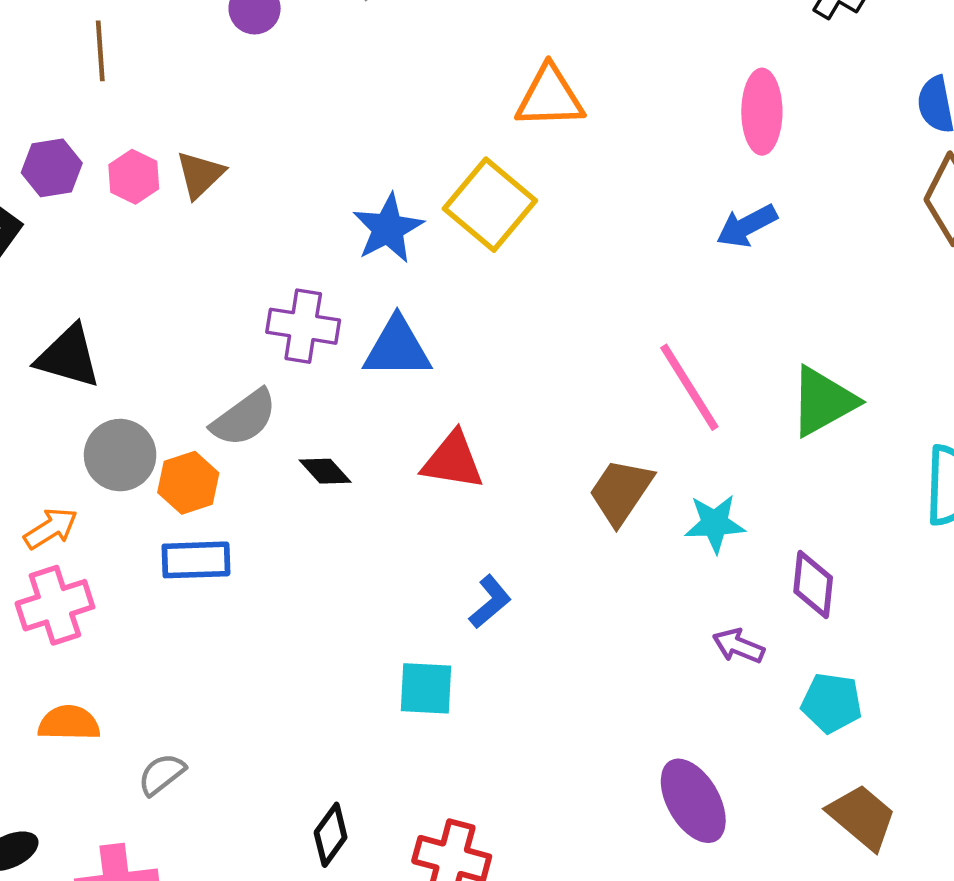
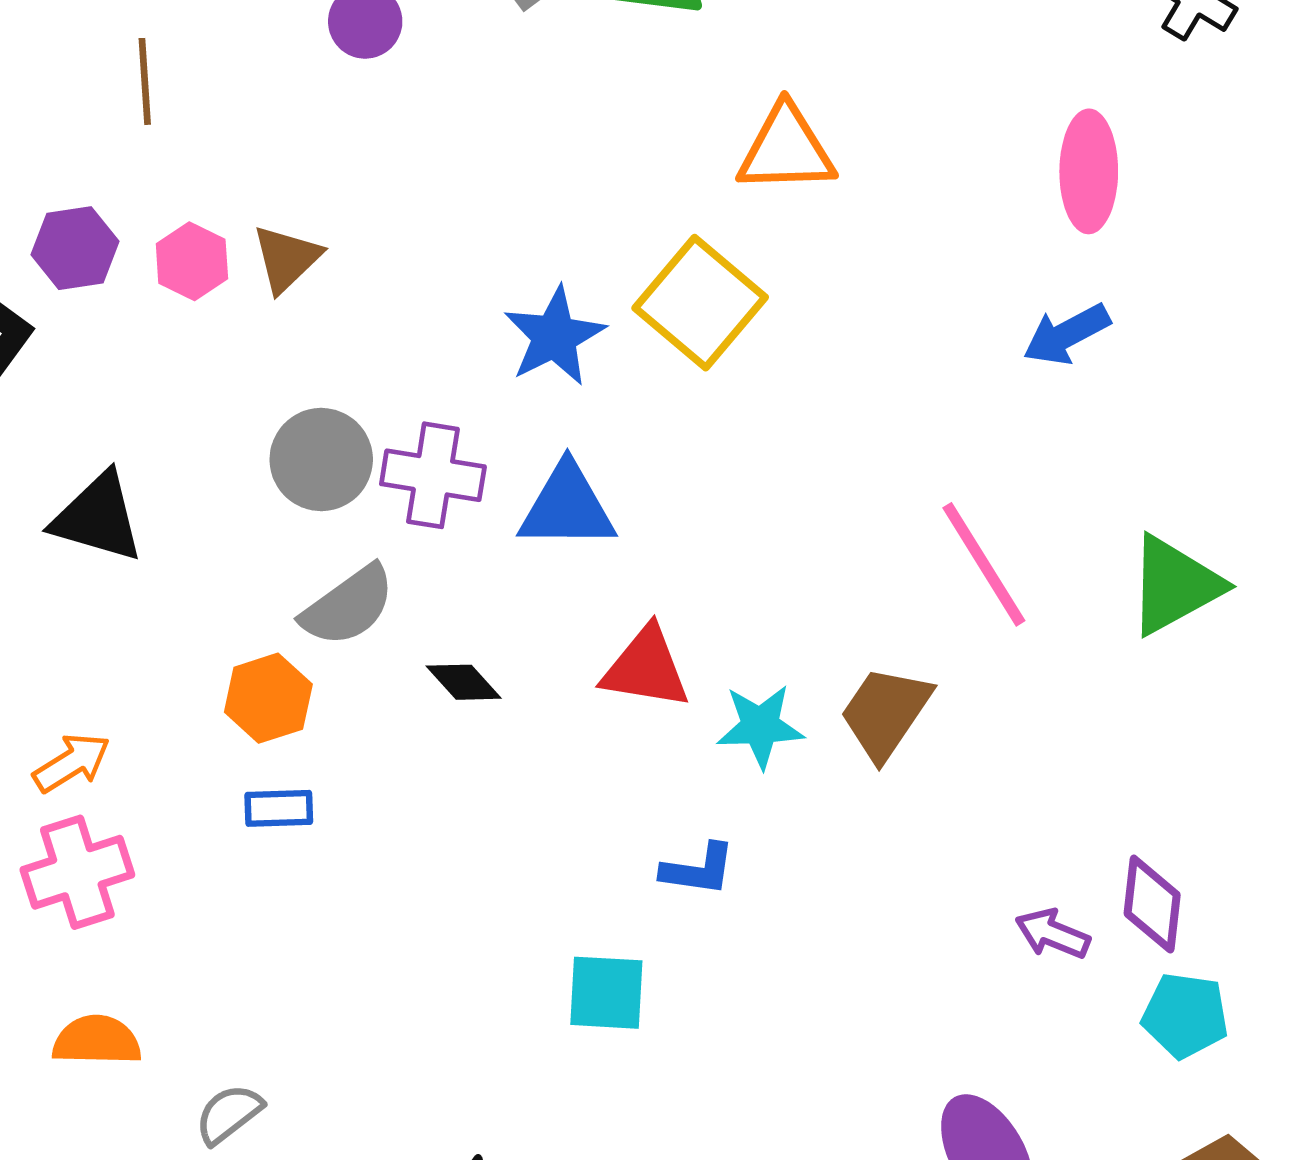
gray circle: (120, 455) -> (321, 460), moved
cyan star: (715, 524) -> (760, 726), moved
blue rectangle: (196, 560) -> (279, 808), size x0.7
purple diamond: (813, 585) -> (1152, 904), moved
blue L-shape: (490, 602) -> (698, 869), turned 48

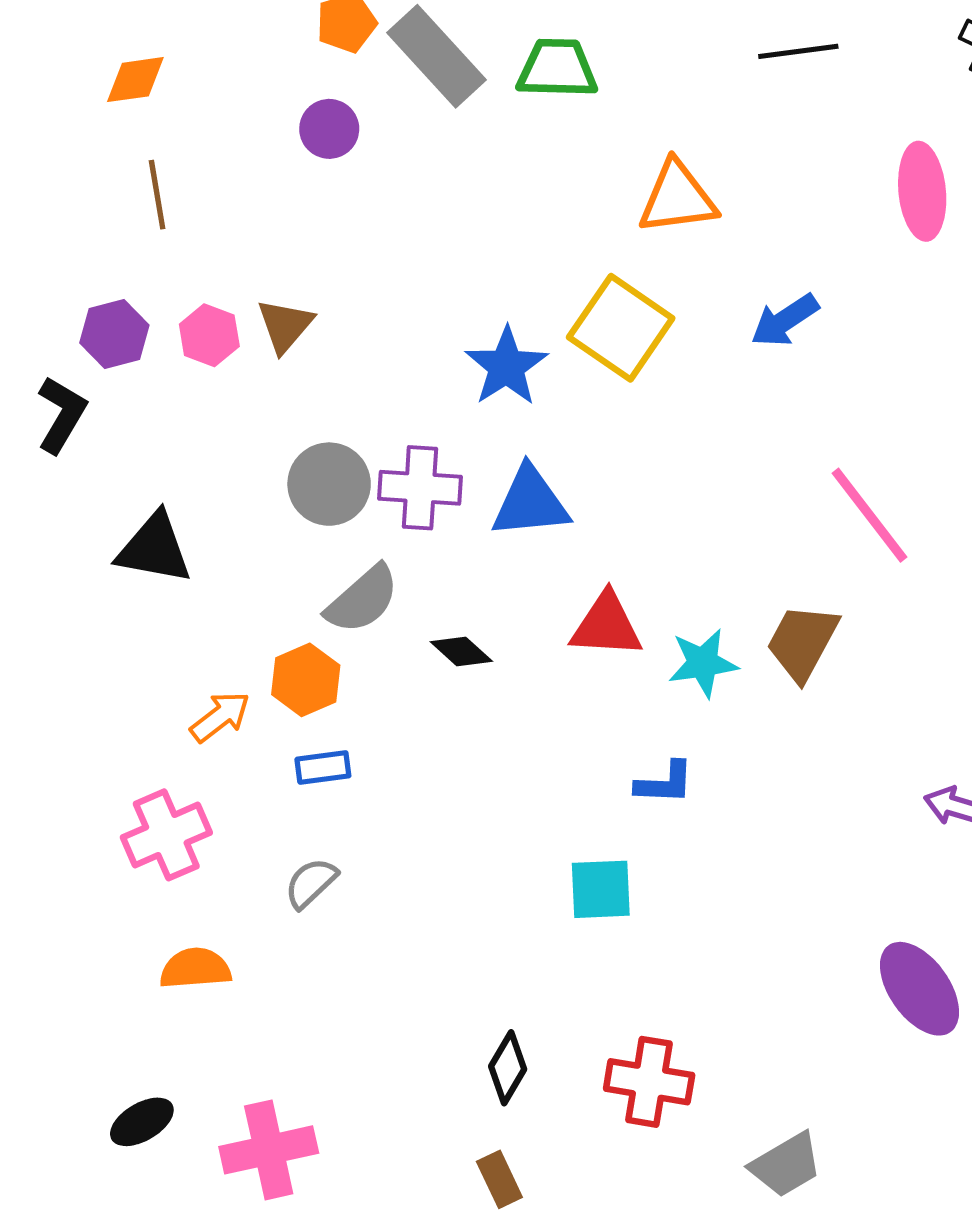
blue arrow: (1067, 334) -> (785, 320), moved
orange arrow: (72, 763) -> (220, 717), moved
gray semicircle: (229, 1114) -> (311, 883), moved

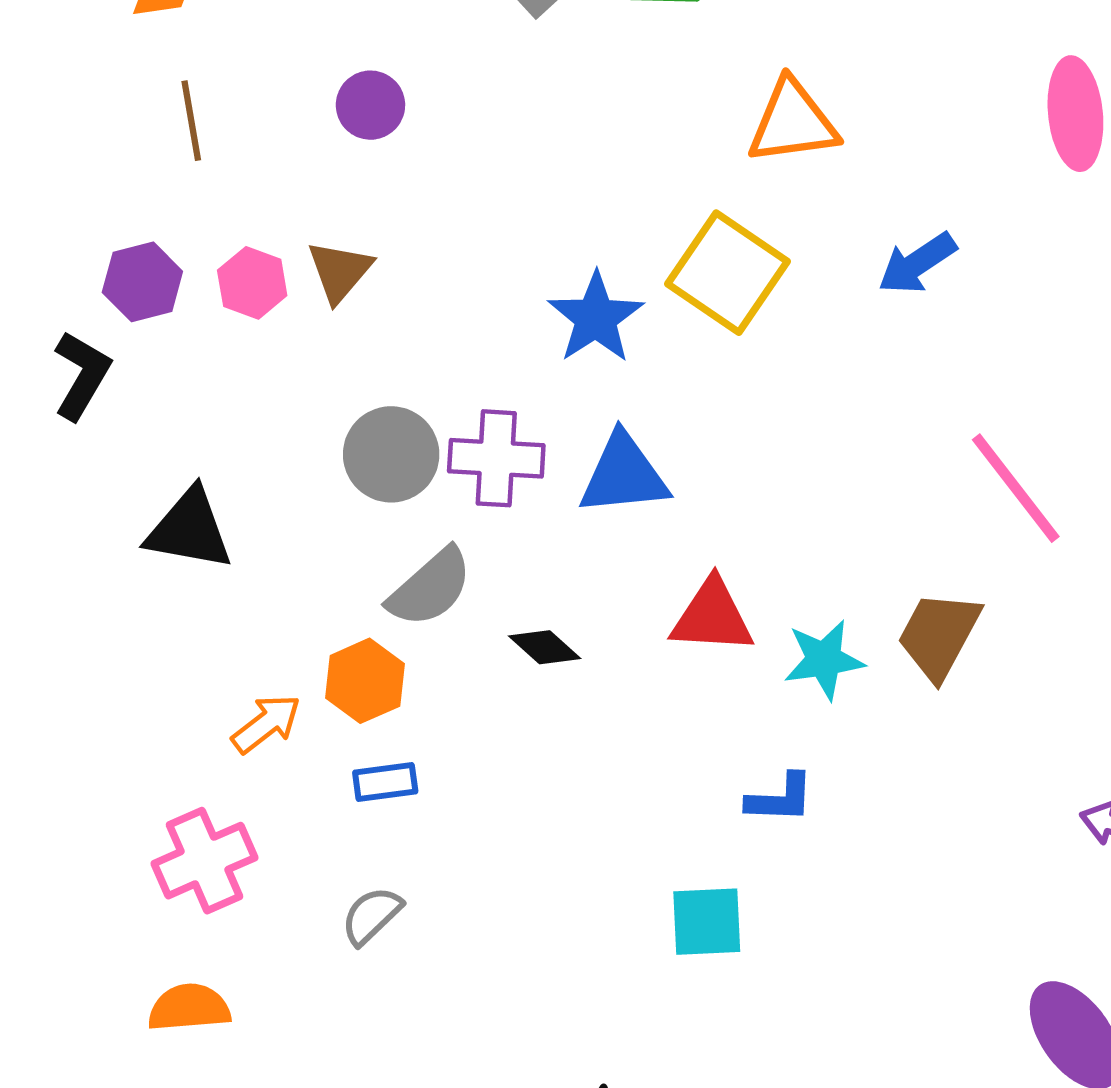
purple circle: (329, 129) -> (370, 105), moved
orange semicircle: (195, 968) -> (189, 1008), moved

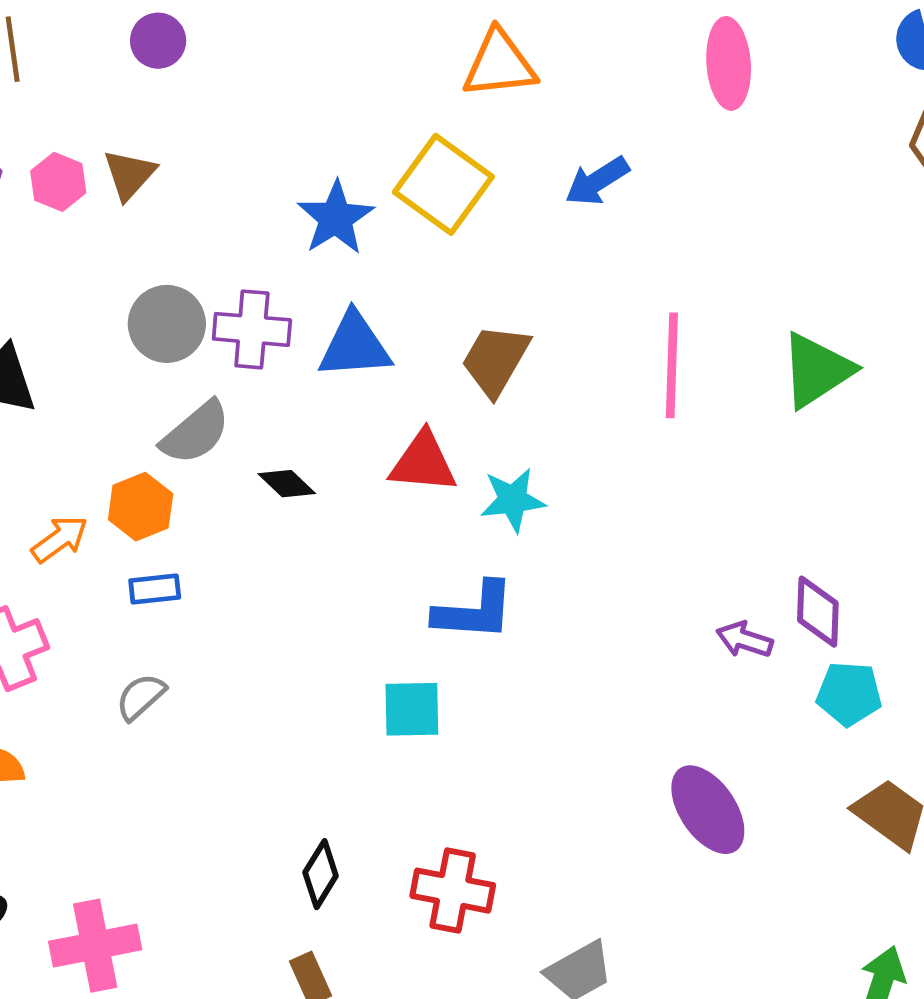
pink line: (1016, 488) -> (672, 365), turned 38
brown trapezoid: (939, 635) -> (495, 360), moved
blue L-shape: (780, 798) -> (474, 611), size x1.5

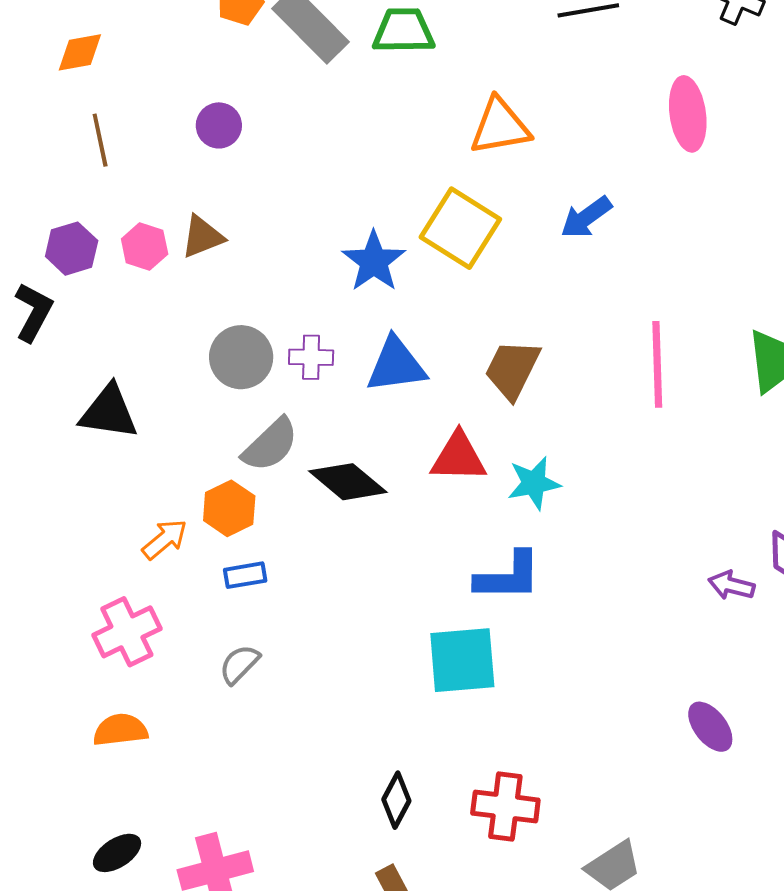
brown triangle: (129, 175) -> (202, 237), turned 30
purple cross: (252, 329) -> (311, 357), size x0.7
black diamond: (287, 484) -> (348, 482), size x1.6
cyan square: (412, 709) -> (462, 660), size x1.4
purple ellipse: (708, 810) -> (710, 727), size x0.7

